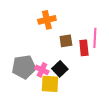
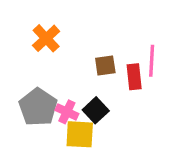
orange cross: (47, 20) -> (46, 38), moved, turned -30
gray pentagon: (24, 67) -> (38, 107), turned -30

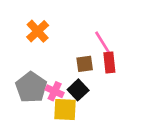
pink line: (152, 61) -> (103, 43), moved, turned -35
brown square: (105, 66) -> (85, 64), moved

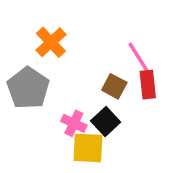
brown square: (85, 64) -> (114, 86), turned 36
gray pentagon: (31, 87) -> (28, 88), moved

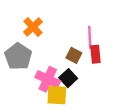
pink line: (139, 58) -> (90, 37), turned 30
pink cross: (74, 123) -> (48, 79), size x1.5

